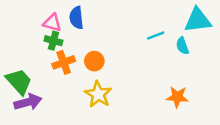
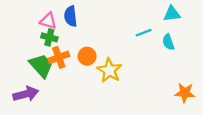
cyan triangle: (198, 20) -> (172, 14), moved, size x0.7
green trapezoid: (19, 82) -> (41, 66), moved
yellow star: (98, 94) -> (109, 70), moved
orange star: (177, 97) -> (185, 93), moved

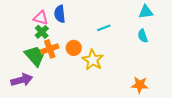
cyan line: (144, 33) -> (104, 28), moved
green cross: (49, 37) -> (42, 32), turned 32
orange star: (185, 93) -> (140, 85), moved

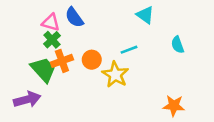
cyan triangle: (146, 12) -> (145, 15), moved, turned 42
blue semicircle: (60, 14) -> (74, 17), turned -30
cyan line: (104, 28) -> (129, 50), moved

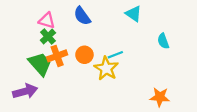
blue semicircle: (74, 17) -> (82, 16), moved
cyan line: (129, 50) -> (115, 55), moved

